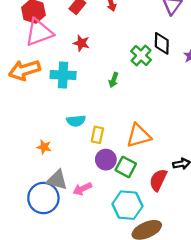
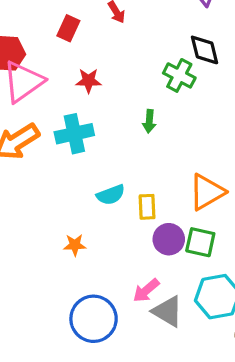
gray triangle: (57, 180) -> (168, 311), moved, turned 30

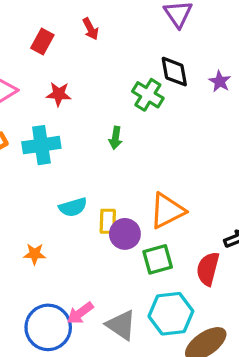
purple circle: (169, 239) -> (125, 234), moved
green square: (200, 242) -> (158, 259), turned -32
pink arrow: (146, 290) -> (80, 313), moved

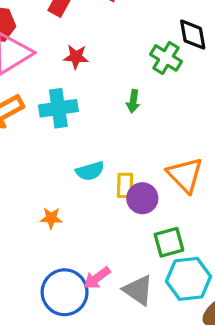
orange triangle: (167, 211) -> (185, 175), turned -48
green square: (158, 259) -> (169, 242), moved

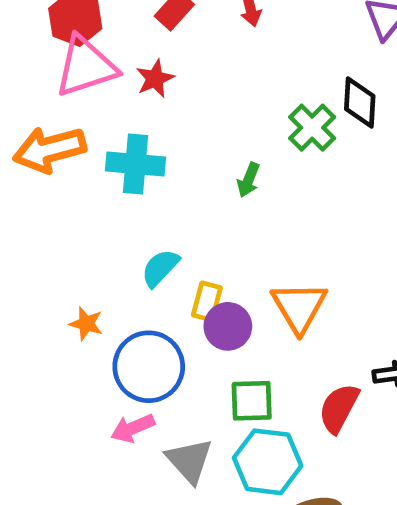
red star: (76, 57) -> (155, 79), moved, turned 30
cyan semicircle: (90, 171) -> (160, 268), turned 136
blue circle: (65, 292) -> (149, 367), moved

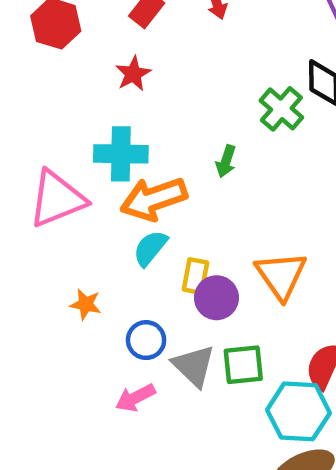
pink triangle: (86, 66) -> (57, 199), moved
orange arrow: (49, 149) -> (154, 199), moved
blue circle: (149, 367) -> (146, 340), size x0.6
gray triangle: (189, 461) -> (194, 366), moved
cyan hexagon: (268, 462) -> (298, 411), moved

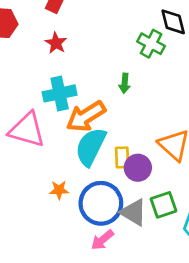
pink triangle: (57, 199) -> (27, 130), turned 51
cyan semicircle: (150, 248) -> (91, 147), size x1.6
blue circle: (146, 340) -> (101, 203), size x1.8

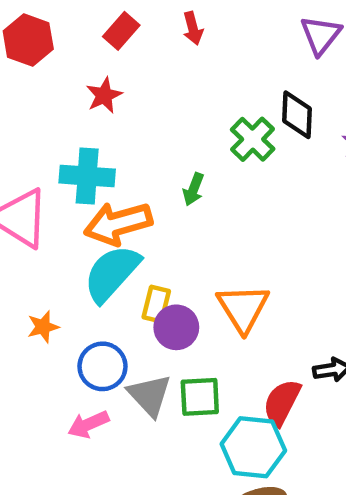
orange star: (59, 190) -> (43, 327), turned -30
blue circle: (101, 203) -> (102, 366), size x0.7

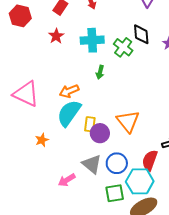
cyan cross: (87, 176) -> (92, 40), moved
orange arrow: (118, 224) -> (69, 91), size x0.7
blue circle: (102, 366) -> (117, 163), moved
green square: (200, 397) -> (115, 193), moved

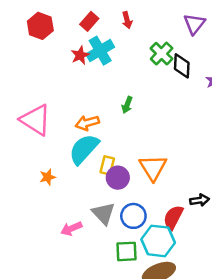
cyan cross: (92, 40) -> (100, 51), moved, turned -35
green cross: (123, 47) -> (162, 54), moved

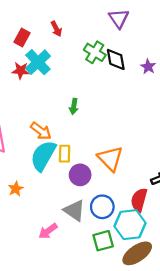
red star: (80, 55) -> (21, 71), turned -30
orange arrow: (87, 123) -> (41, 131), turned -115
yellow rectangle: (107, 165) -> (65, 154), moved

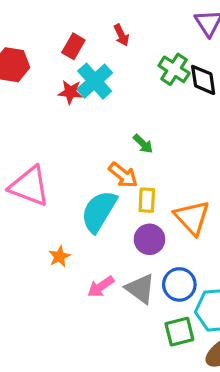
green arrow: (74, 106) -> (143, 144), turned -56
orange arrow: (41, 131) -> (123, 175), moved
yellow rectangle: (65, 154) -> (147, 200), moved
pink arrow: (48, 231) -> (101, 287), moved

